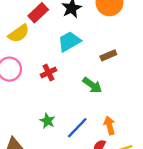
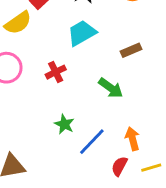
green star: (47, 121) -> (64, 124), moved

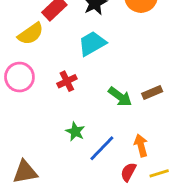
brown rectangle: (131, 50) -> (152, 92), moved

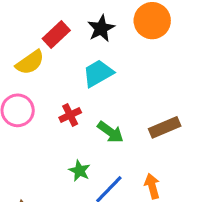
brown rectangle: (152, 92) -> (165, 127), size x1.4
green arrow: (120, 97) -> (110, 132), moved

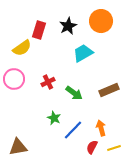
red rectangle: (56, 35) -> (39, 30), turned -30
cyan trapezoid: (98, 73) -> (83, 53), moved

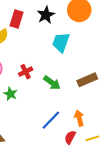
cyan trapezoid: (83, 53) -> (61, 42), turned -40
green star: (54, 118) -> (10, 94), moved

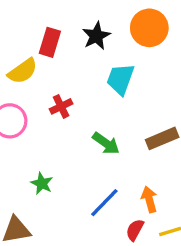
red cross: (26, 72) -> (61, 106), moved
green star: (10, 94) -> (42, 183), moved

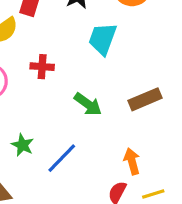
red cross: (61, 106) -> (42, 67), turned 30
blue line: (104, 203) -> (62, 158), moved

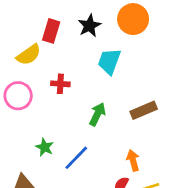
green arrow: (88, 104) -> (97, 114), turned -100

